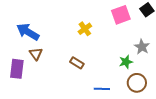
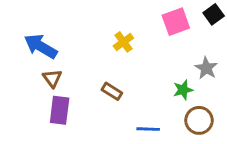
purple rectangle: (17, 69) -> (60, 110), moved

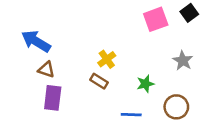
yellow cross: (123, 42) -> (107, 59), moved
brown triangle: (52, 78) -> (46, 70), turned -36
green star: (183, 90) -> (145, 84), moved

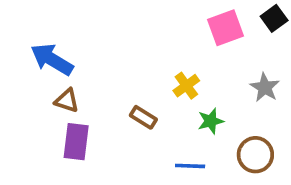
yellow cross: (107, 59) -> (186, 86), moved

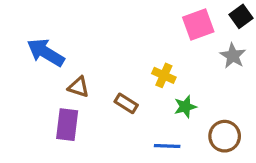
yellow cross: (186, 86) -> (164, 75), turned -30
gray star: (265, 87) -> (233, 56), moved
brown triangle: (67, 101) -> (79, 87), moved

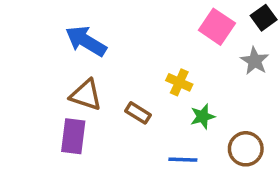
pink square: (198, 25) -> (217, 27), turned -36
blue arrow: (46, 52) -> (86, 41), moved
brown triangle: (79, 87) -> (86, 95), size x1.4

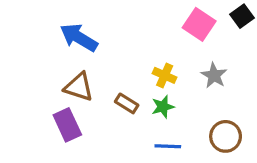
gray star: (255, 61) -> (214, 75), moved
green star: (203, 116) -> (163, 107), moved
purple rectangle: (73, 136) -> (67, 125), turned -32

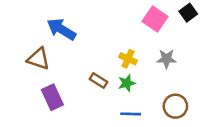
gray star: (214, 75) -> (166, 59), turned -30
brown triangle: (79, 87) -> (38, 59), moved

